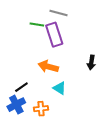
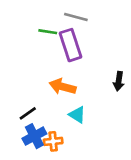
blue cross: (16, 105) -> (34, 136), moved

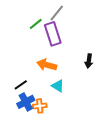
gray line: (76, 17) -> (57, 13), turned -66
green line: (48, 32) -> (36, 24), turned -48

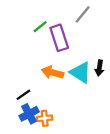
gray line: (57, 13) -> (83, 14), moved
cyan triangle: (58, 86) -> (80, 72), moved, size x1.5

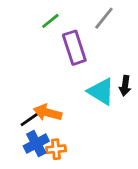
green line: (40, 27) -> (50, 21), moved
orange arrow: (52, 72) -> (48, 113), moved

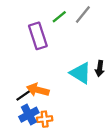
green line: (50, 21) -> (59, 17), moved
purple rectangle: (74, 48) -> (38, 36), moved

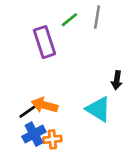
gray line: (83, 15) -> (97, 17), turned -30
cyan triangle: (81, 73) -> (98, 109), moved

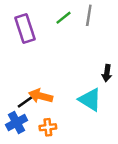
purple rectangle: (44, 42) -> (25, 29), moved
blue cross: (34, 134) -> (17, 122), moved

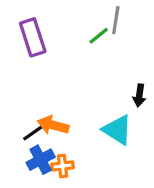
green line: (64, 18) -> (99, 36), moved
blue cross: (17, 122) -> (41, 160), moved

